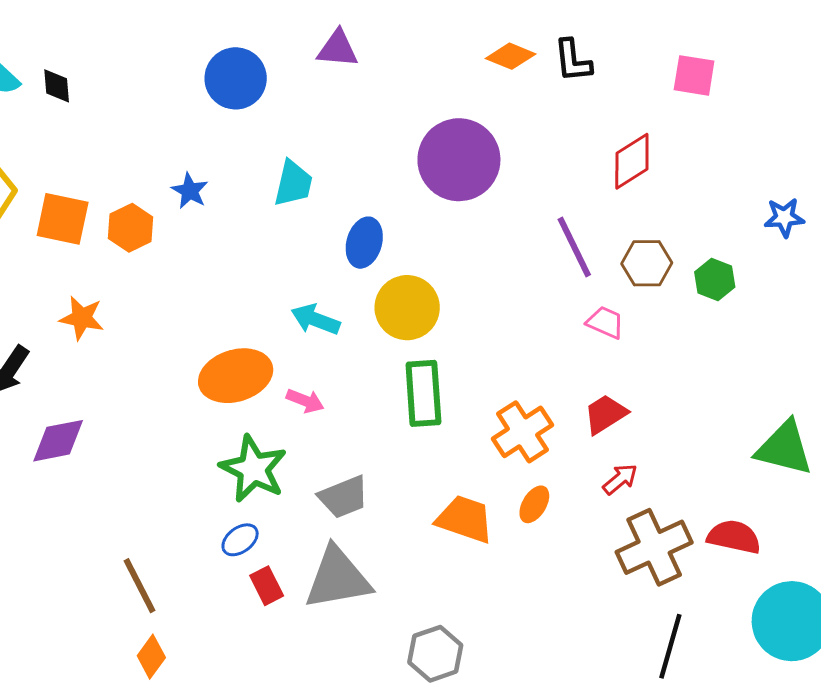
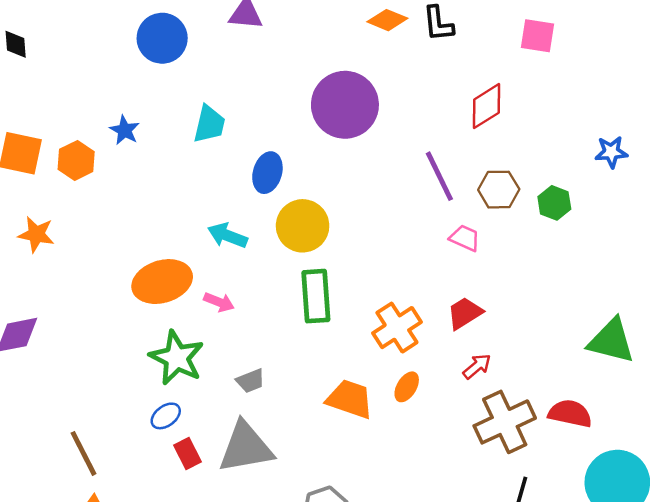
gray trapezoid: (344, 497) -> (251, 381), size x0.7

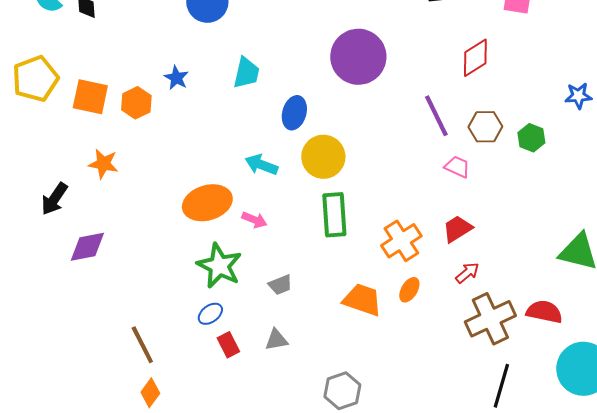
gray triangle: (246, 447) -> (276, 340), size x0.5

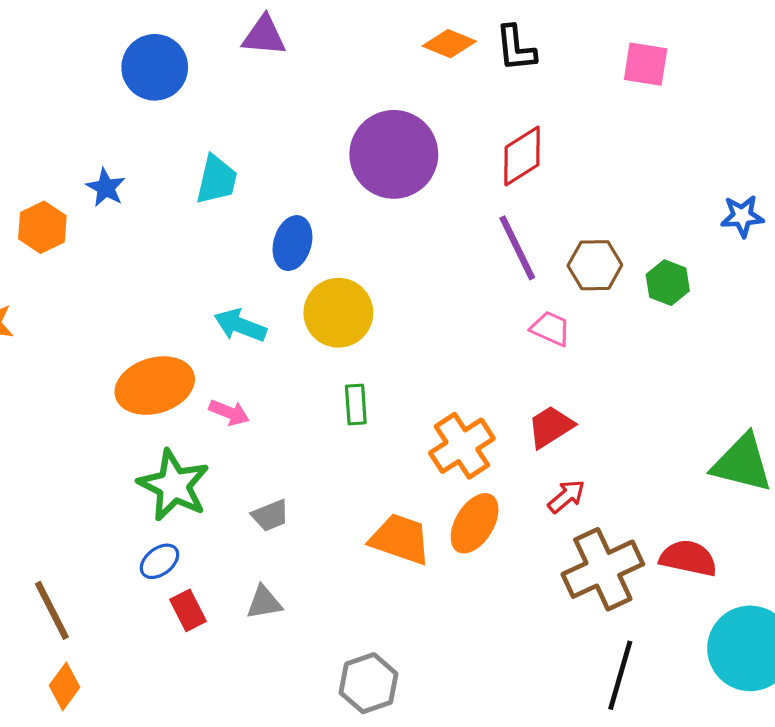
red diamond: (475, 58) -> (522, 156), moved
green rectangle: (334, 215) -> (356, 405), size x0.6
orange ellipse: (409, 290) -> (475, 523), size x1.5

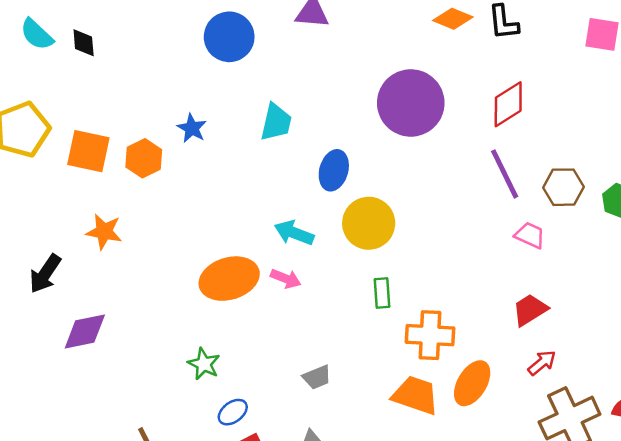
pink arrow: (229, 412) -> (286, 279), moved
orange cross: (462, 446) -> (430, 335), moved, turned 36
green star: (174, 485) -> (204, 364), moved, size x0.6

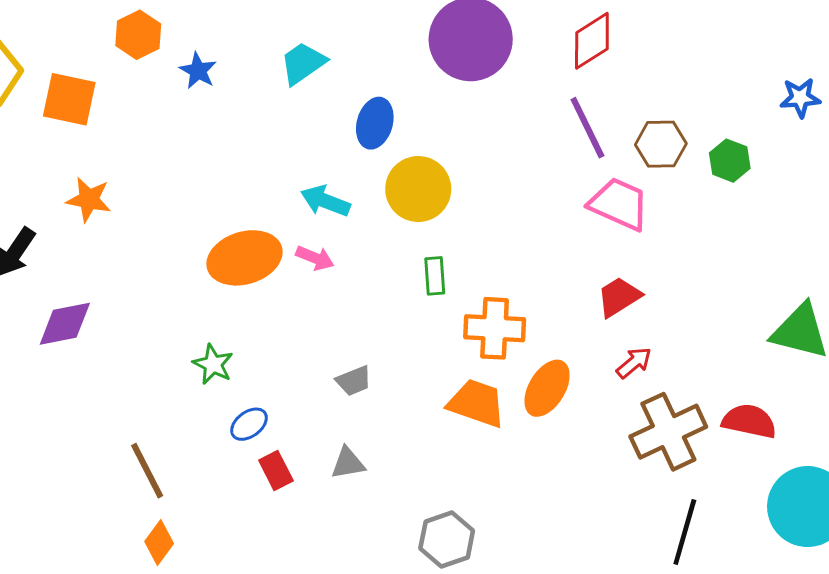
cyan trapezoid: (276, 122) -> (303, 63), turned -138
orange hexagon: (144, 158) -> (138, 35), moved
pink trapezoid: (530, 235) -> (619, 204), size x1.6

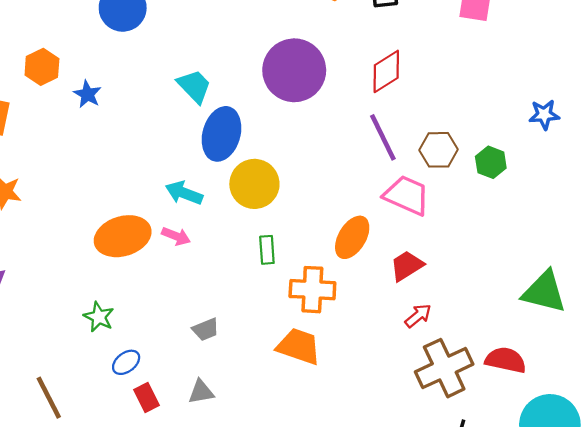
cyan trapezoid: (303, 63) -> (194, 86), moved, turned 81
blue ellipse: (375, 123) -> (222, 134), size x1.4
orange ellipse: (547, 388) -> (352, 237), moved

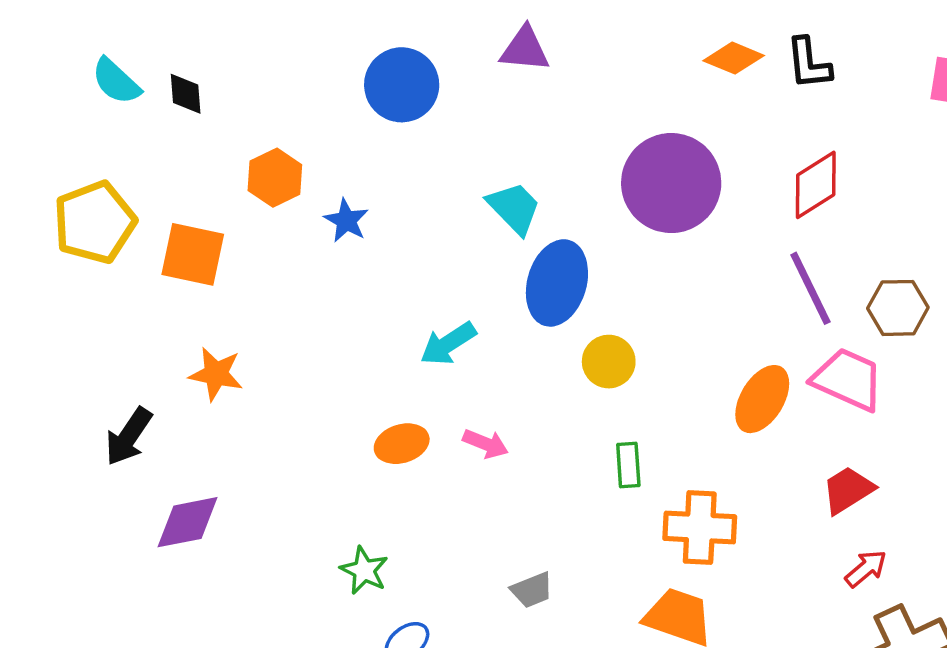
yellow circle: (254, 184) -> (609, 362), size x0.7
cyan arrow: (184, 193) -> (448, 344), moved, turned -54
orange ellipse: (123, 236) -> (402, 444), size x0.6
orange ellipse: (352, 237) -> (762, 399), moved

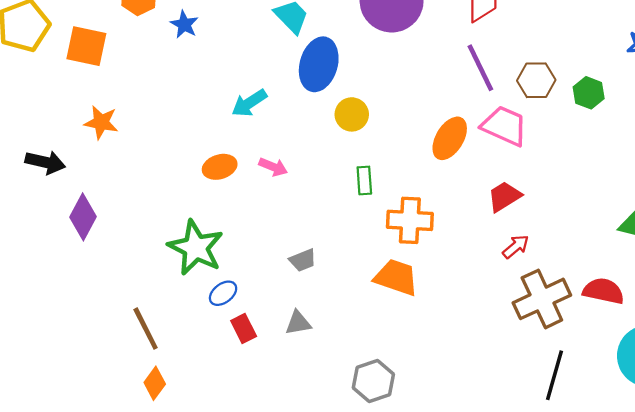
black arrow: (129, 436) -> (45, 162), turned -111
purple diamond: (187, 522) -> (83, 217), turned -51
green star: (364, 570) -> (196, 248), size x1.8

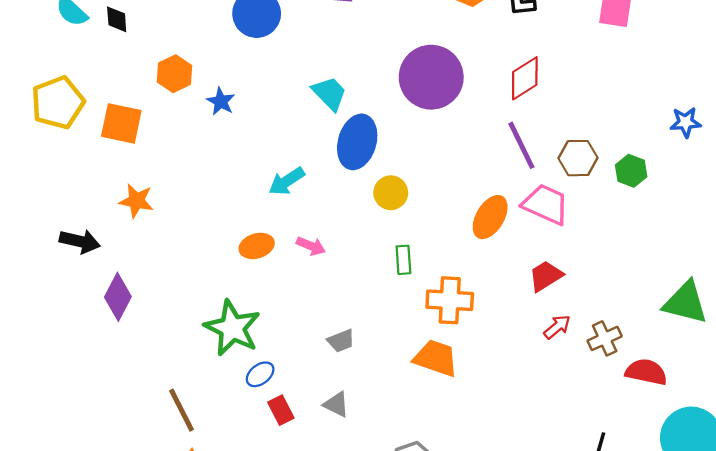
brown cross: (542, 299) -> (605, 338), moved, size x0.6
gray triangle: (298, 323) -> (336, 404), turned 36

